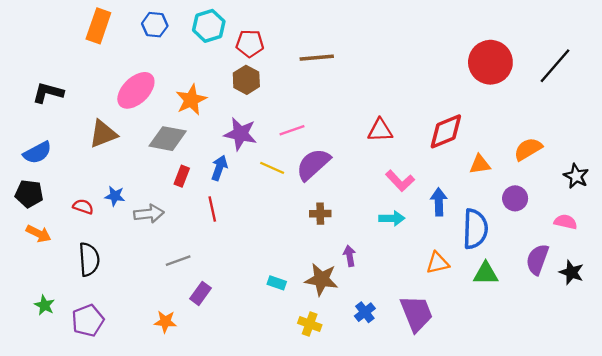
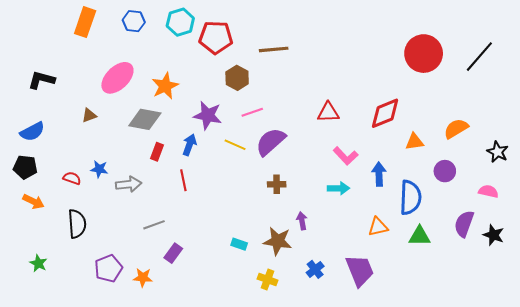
red pentagon: (250, 43) -> (216, 37), size x1.4
brown hexagon: (246, 80) -> (237, 78), moved
brown triangle: (103, 134) -> (89, 115), size x0.6
purple pentagon: (88, 320) -> (108, 268), moved

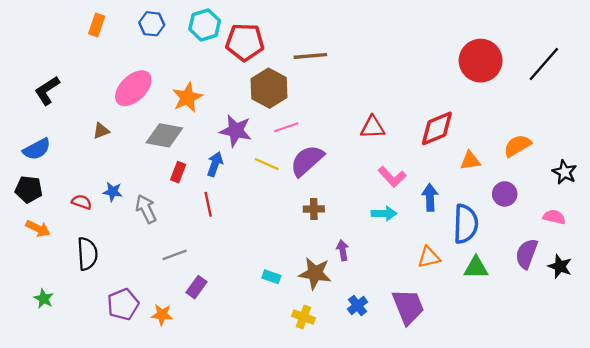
orange rectangle: (85, 22) -> (97, 25), size x0.7
brown hexagon: (237, 78) -> (269, 88), size x1.4
black L-shape: (41, 80) -> (47, 90), turned -48
gray arrow: (129, 184) -> (146, 209), turned -110

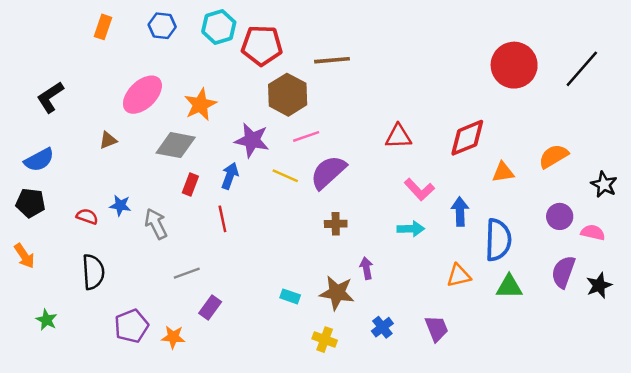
purple circle: (505, 194) -> (560, 216), moved
orange arrow: (38, 228) -> (24, 256), moved, turned 30
black star: (560, 266) -> (599, 285), turned 30
purple trapezoid: (408, 307) -> (437, 328), size x0.7

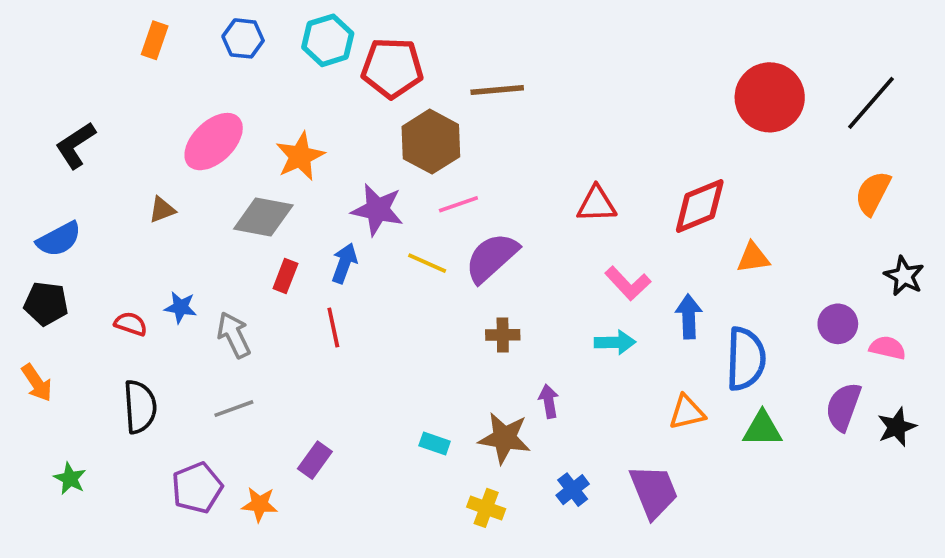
orange semicircle: (553, 156) -> (873, 193), moved, turned -32
gray line: (187, 273) -> (234, 409), moved
purple trapezoid: (437, 328) -> (654, 491), size x1.4

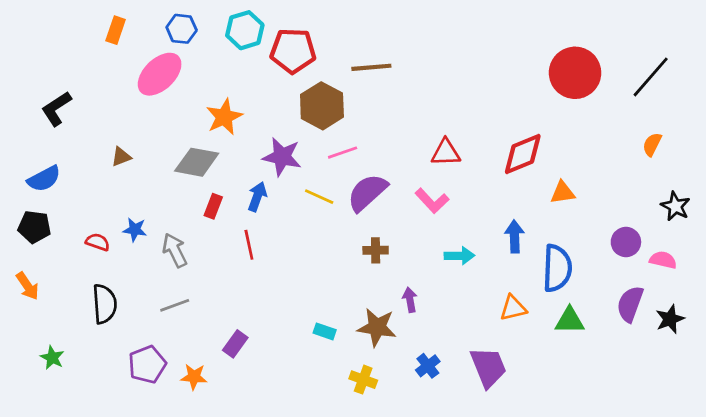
pink ellipse: (214, 142) -> (160, 74), moved
orange semicircle: (873, 193) -> (652, 144), size x0.7
pink L-shape: (628, 283) -> (432, 201), moved

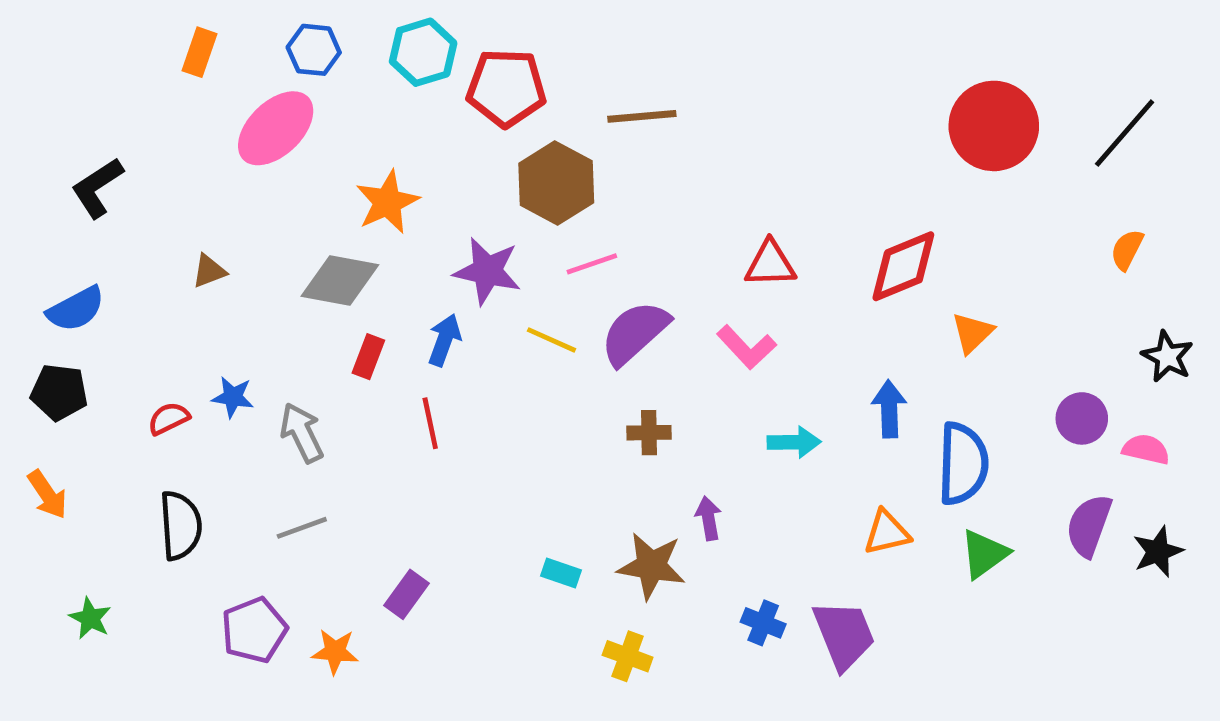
orange triangle: (563, 192) -> (972, 333), turned -36
red semicircle: (98, 242) -> (169, 418), turned -45
green triangle: (570, 320) -> (984, 554), turned -36
blue cross: (428, 366) -> (763, 623), moved, turned -30

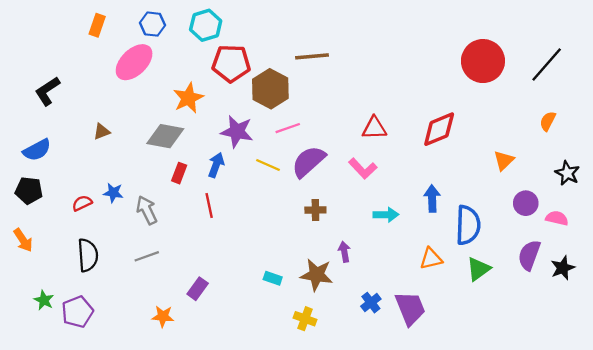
red pentagon: (506, 88) -> (231, 63), moved
orange triangle: (972, 333) -> (504, 160), moved
blue cross: (763, 623) -> (371, 303), turned 30
purple pentagon: (254, 630) -> (77, 312), moved

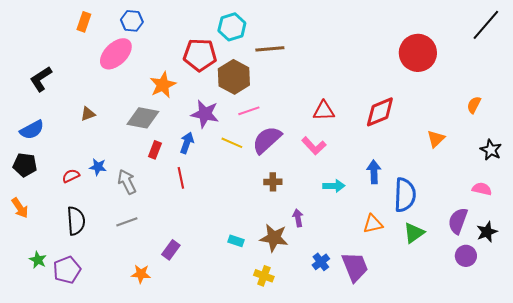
cyan hexagon: (206, 25) -> (232, 27), moved
black line: (547, 64) -> (486, 25), moved
purple circle: (526, 203) -> (466, 256), moved

